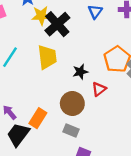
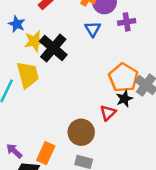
yellow trapezoid: (47, 57) -> (28, 75), moved
black star: (80, 72) -> (124, 99), moved

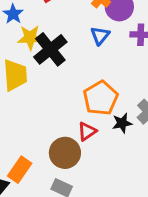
orange pentagon: (123, 78) -> (101, 98), moved
red triangle: (108, 113) -> (87, 131), moved

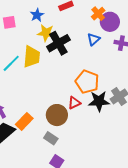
orange pentagon: (101, 98) -> (87, 82), turned -30
black star: (122, 123) -> (99, 101), size x1.5

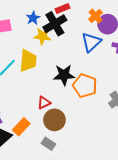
blue triangle: (94, 39) -> (91, 42), size x1.5
black cross: (58, 43) -> (55, 24), moved
black star: (99, 101) -> (64, 75), moved
red triangle: (74, 103) -> (44, 103), moved

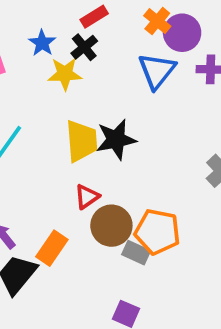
black cross: (55, 24) -> (84, 47), size x0.6
yellow trapezoid: (28, 61) -> (82, 141), moved
orange pentagon: (85, 86) -> (157, 232), moved
gray rectangle: (48, 144) -> (136, 253), moved

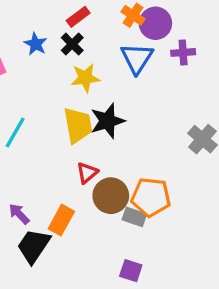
yellow star: (65, 74) -> (85, 78), moved

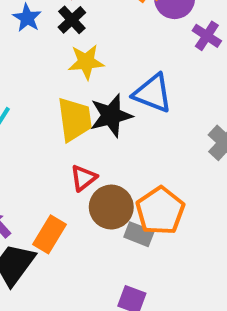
purple cross: (183, 52) -> (207, 36), turned 35
blue triangle: (137, 58) -> (153, 93), moved, turned -44
orange pentagon: (151, 197) -> (160, 211), turned 30

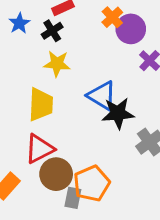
black star: (111, 116) -> (118, 113), moved
red triangle: (83, 178) -> (39, 149), size x1.5
gray rectangle: (139, 234) -> (73, 198), turned 70

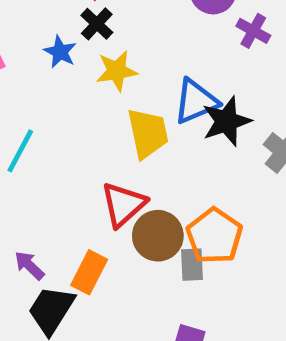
blue star: (19, 23) -> (60, 52), moved
blue triangle: (102, 96) -> (196, 101), turned -40
yellow trapezoid: (41, 104) -> (148, 133), moved

